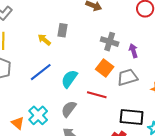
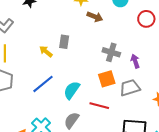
orange square: (105, 68) -> (107, 79), turned 36

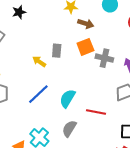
orange square: (107, 79) -> (85, 47), moved

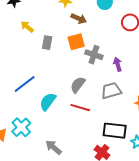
yellow arrow: (39, 62) -> (27, 27), moved
cyan semicircle: (67, 98) -> (48, 102), moved
gray semicircle: (69, 129) -> (78, 85), moved

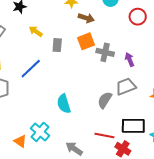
blue line: (25, 84) -> (31, 69), moved
gray semicircle: (78, 85) -> (105, 100), moved
cyan semicircle: (48, 102) -> (64, 104), turned -48
red line: (80, 108) -> (104, 136), moved

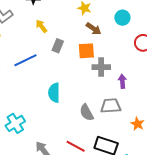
gray cross: (105, 52) -> (101, 67), turned -30
gray semicircle: (105, 100) -> (87, 112), turned -78
cyan semicircle: (64, 104) -> (54, 93), moved

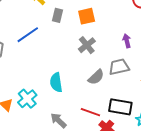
gray cross: (101, 67) -> (87, 45), moved, turned -30
cyan semicircle: (54, 93) -> (56, 82), moved
gray semicircle: (87, 112) -> (96, 77), turned -96

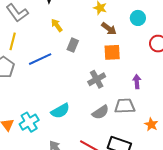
orange square: (87, 16) -> (112, 52), moved
cyan semicircle: (56, 82) -> (60, 111), turned -120

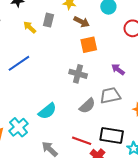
gray rectangle: (73, 45) -> (49, 20), moved
gray cross: (97, 79) -> (78, 74), turned -36
purple arrow: (137, 82) -> (118, 69), turned -40

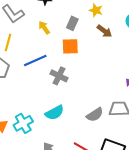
yellow arrow: (30, 27) -> (44, 28), moved
orange square: (89, 45) -> (70, 46), moved
gray cross: (78, 74) -> (59, 76), moved

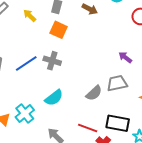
orange square: (70, 46) -> (59, 30), turned 36
blue line: (35, 61) -> (26, 63), moved

